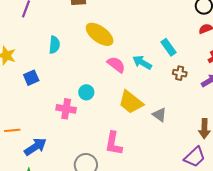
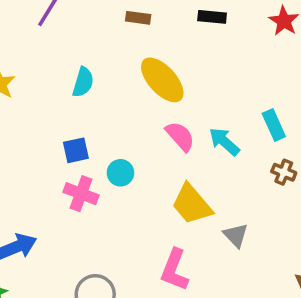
blue square: (31, 78) -> (76, 150), moved
pink L-shape: (114, 143) -> (174, 270), moved

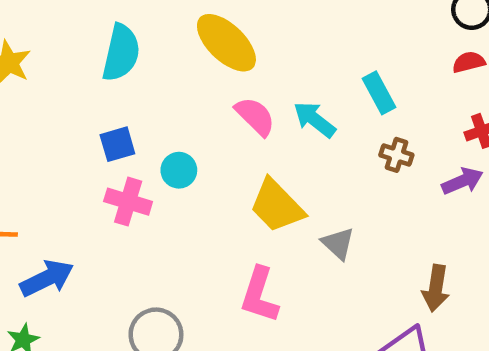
cyan semicircle: (83, 82) -> (121, 53), size x1.4

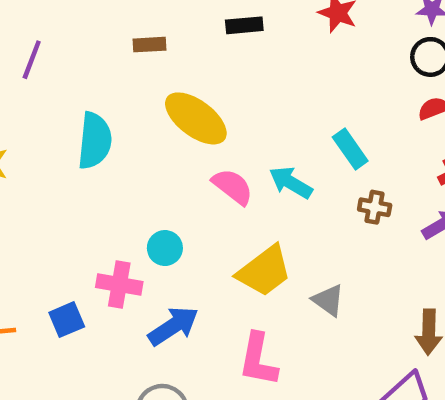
blue square: (117, 144) -> (67, 320), moved
yellow trapezoid: (277, 206) -> (264, 271), turned -76
blue arrow: (47, 278) -> (173, 326), moved

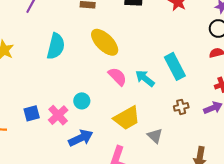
cyan rectangle: (350, 149) -> (175, 66), size x1.4
brown cross: (375, 207) -> (181, 107), moved, turned -32
pink cross: (119, 285) -> (58, 115), turned 30
blue square: (67, 320) -> (32, 113), moved

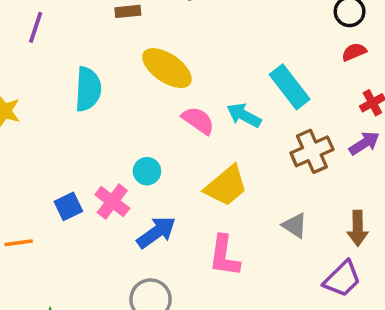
brown cross: (181, 107) -> (312, 151), size x1.6
gray triangle: (155, 136) -> (295, 225), moved

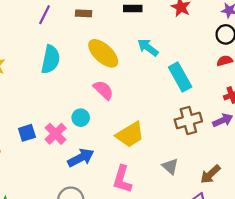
purple line: (36, 27) -> (45, 15), moved
cyan arrow: (244, 115) -> (148, 47), moved
pink semicircle: (198, 120) -> (103, 90), moved
brown arrow: (358, 228) -> (210, 174), turned 40

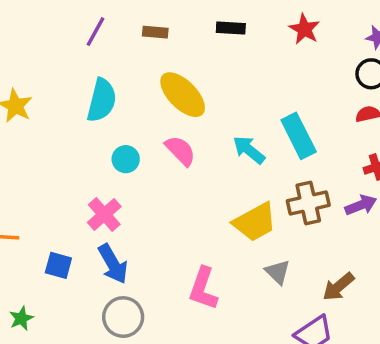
cyan arrow: (148, 47) -> (249, 150), moved
cyan circle: (81, 118) -> (126, 159), moved
blue square: (27, 133) -> (58, 265), moved, turned 30
yellow trapezoid: (130, 135) -> (255, 222), moved
blue arrow: (81, 158) -> (113, 264), moved, turned 85

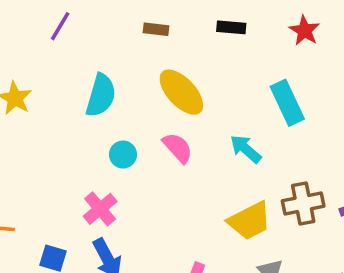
purple line: (95, 32) -> (60, 26), moved
cyan rectangle: (299, 136) -> (287, 103), moved

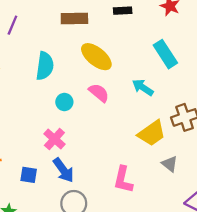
brown rectangle: (156, 29) -> (74, 18), size x1.6

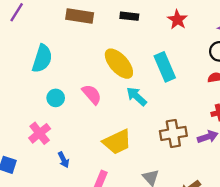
yellow ellipse: (96, 57) -> (119, 64), moved
yellow trapezoid: (152, 133) -> (117, 142), moved
blue arrow: (63, 170) -> (64, 160), moved, size x0.6

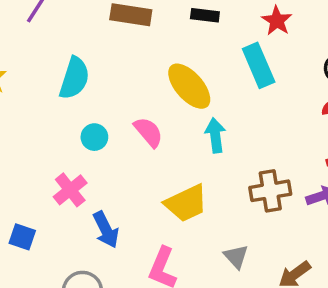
cyan rectangle: (165, 67) -> (259, 65), moved
cyan arrow: (137, 96) -> (215, 135), turned 40
blue arrow: (64, 160) -> (106, 230), size x1.5

